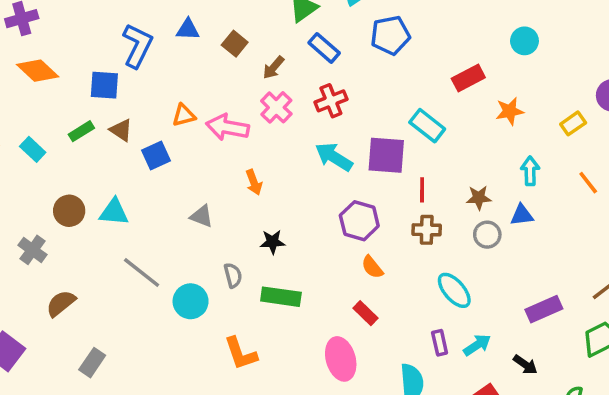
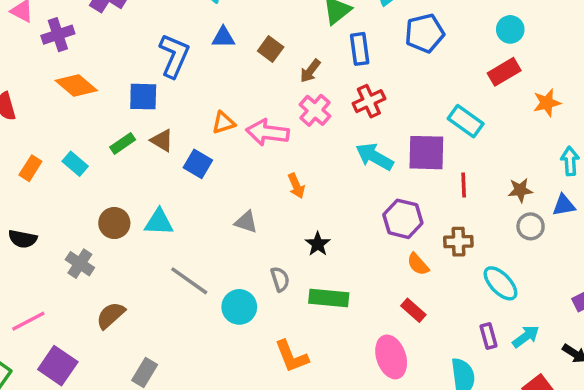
cyan circle: (524, 41) -> (510, 29), moved
blue rectangle: (324, 48) -> (360, 49), turned 44
blue square: (156, 155) -> (198, 164), turned -32
brown cross: (427, 230) -> (458, 242), moved
black star: (273, 242) -> (318, 244), turned -30

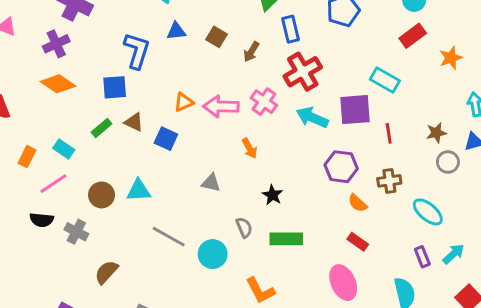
purple cross: (58, 35) -> (56, 44), moved
red cross: (369, 101) -> (303, 72), size x1.4
pink cross: (315, 110) -> (264, 102), moved
black semicircle: (23, 239) -> (42, 220), moved
pink line: (28, 321) -> (53, 184), moved

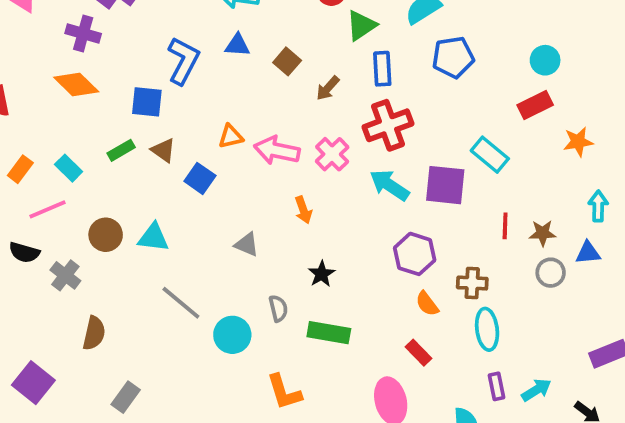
purple cross: (56, 44) -> (83, 34), turned 30
red line: (389, 133) -> (505, 226), moved
cyan ellipse: (428, 212) -> (487, 329), moved, turned 32
brown semicircle: (106, 272) -> (94, 333), turned 140

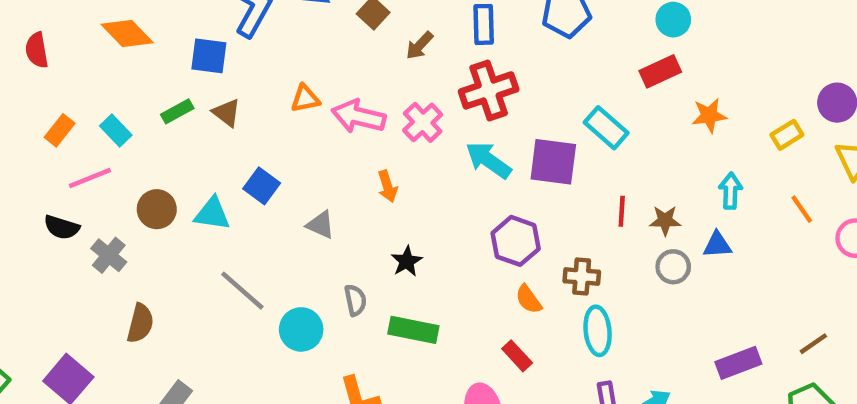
blue square: (200, 178) -> (262, 186), moved

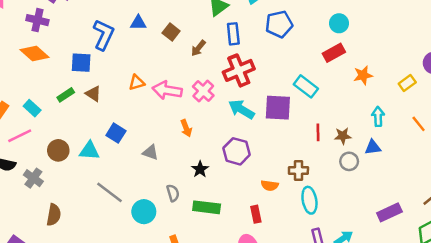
purple hexagon: (516, 241) -> (237, 151), moved
orange semicircle: (529, 299) -> (270, 185), turned -42
red rectangle: (517, 356) -> (256, 214), moved, turned 35

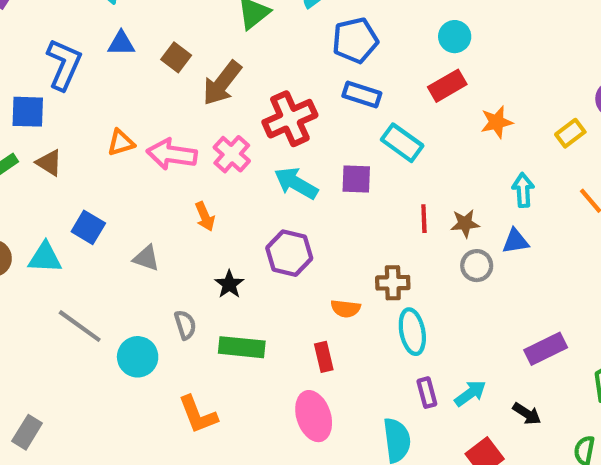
blue rectangle: (233, 34) -> (362, 95), moved, turned -65
brown arrow: (198, 48) -> (222, 83), size x1.6
purple square: (278, 108) -> (356, 179), size x0.7

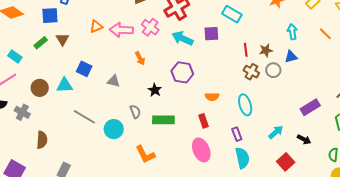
brown triangle: (49, 163) -> (62, 39), turned 32
brown cross: (393, 283) -> (251, 72), moved, turned 35
purple rectangle: (427, 393) -> (237, 134), moved

